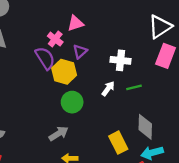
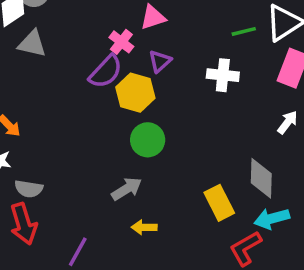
purple semicircle: (45, 58) -> (106, 72), turned 75
green line: (134, 87) -> (244, 31), moved
white arrow: (108, 89) -> (287, 122), moved

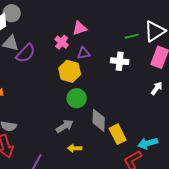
purple triangle: (160, 61) -> (84, 53), turned 32
purple semicircle: (106, 72) -> (26, 53), moved
gray diamond: (261, 178) -> (99, 120), moved

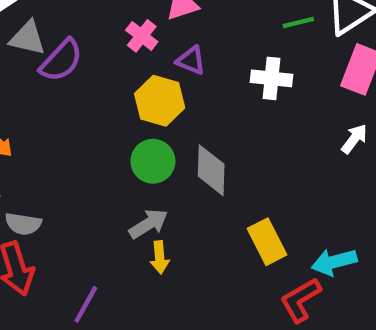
purple triangle: (84, 53) -> (191, 61), turned 32
green circle: (77, 98) -> (153, 161), moved
gray diamond: (99, 120) -> (211, 170), moved
yellow arrow: (75, 148) -> (160, 257), moved, turned -96

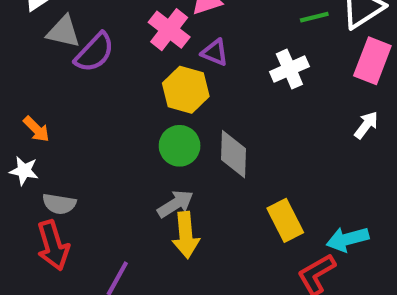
pink cross: (142, 36) -> (169, 30), size x1.4
white cross: (271, 78) -> (289, 69), turned -30
yellow arrow: (160, 257) -> (186, 235), size x1.5

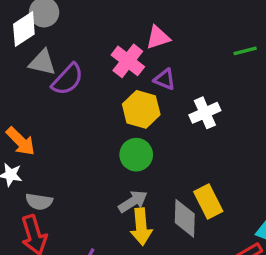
white cross: (289, 69) -> (205, 113), moved
orange arrow: (36, 129) -> (21, 141), size x1.4
gray diamond: (233, 154) -> (185, 218), moved
yellow rectangle: (285, 220) -> (208, 202), moved

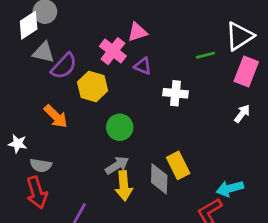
green line: (245, 51) -> (205, 55), moved
yellow hexagon: (141, 109) -> (93, 86), moved
white cross: (205, 113) -> (175, 93), turned 30
orange arrow: (21, 141) -> (56, 116), moved

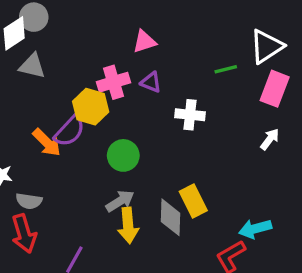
pink cross: (113, 51) -> (113, 82), moved, turned 35
purple semicircle: (64, 66) -> (70, 131), moved

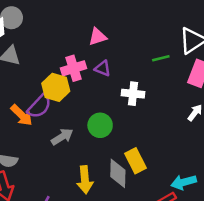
green circle: (123, 155) -> (100, 125), moved
gray arrow: (120, 201) -> (62, 137), moved

